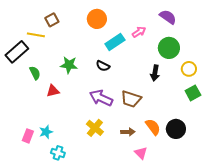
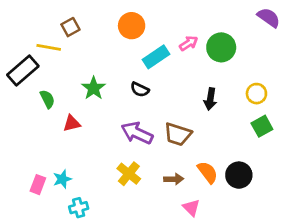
purple semicircle: (168, 17) -> (269, 18), moved
green circle: (169, 48) -> (221, 47), moved
green star: (69, 65) -> (94, 88), turned 30
cyan cross: (58, 153) -> (79, 208), turned -32

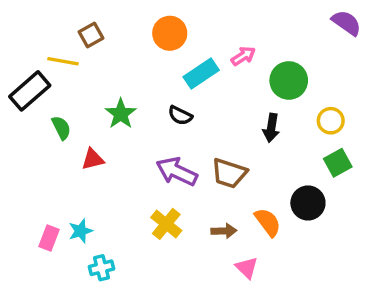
green circle: (221, 47) -> (289, 80), moved
black circle: (239, 175) -> (308, 203), moved

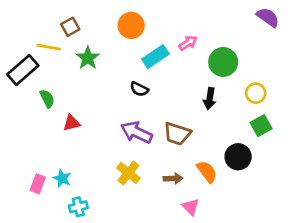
green star: (121, 114) -> (88, 58), moved
cyan star: (80, 231) -> (62, 178), turned -30

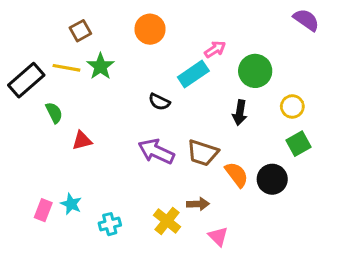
yellow line: (49, 47) -> (66, 68), moved
cyan rectangle: (155, 57) -> (193, 74), moved
orange semicircle: (207, 172) -> (237, 175), moved
yellow cross: (128, 173) -> (167, 221), moved
cyan cross: (78, 207) -> (110, 224), moved

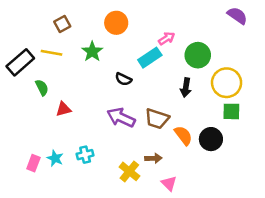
green star: (100, 66) -> (92, 52), moved
yellow circle: (292, 106) -> (227, 83), size x1.6
green square: (299, 144) -> (231, 111), turned 30
cyan cross: (110, 224) -> (85, 155), moved

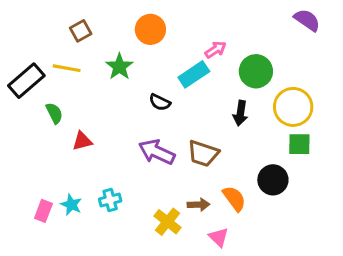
orange semicircle: (183, 135) -> (234, 198), moved

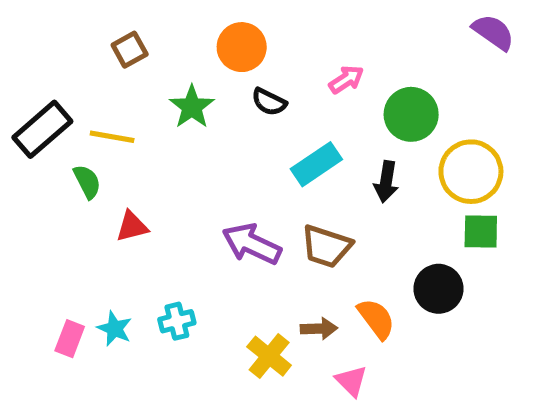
yellow line: (67, 68) -> (112, 137), moved
cyan rectangle: (194, 74) -> (316, 164), moved
black semicircle: (160, 102) -> (269, 102), moved

